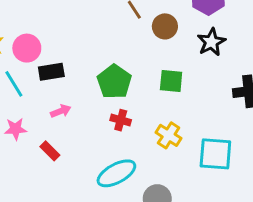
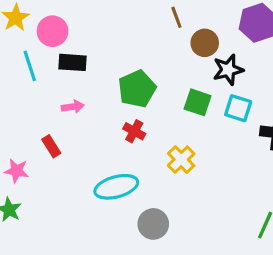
black star: (211, 42) -> (228, 70), moved
pink star: (16, 129) -> (16, 171), moved
cyan square: (215, 154) -> (238, 108), moved, size x0.7

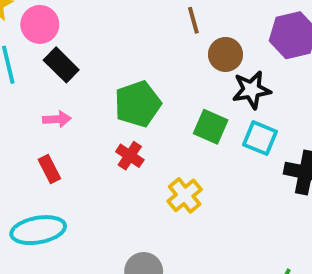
black rectangle: (73, 62) -> (61, 65), turned 36
red rectangle: (51, 146) -> (49, 169), moved
cyan ellipse: (116, 187) -> (38, 230), moved

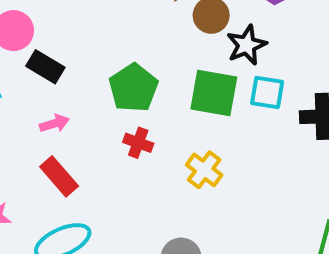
green square: (211, 127) -> (214, 93), size x1.4
red rectangle: (49, 169) -> (59, 176), size x1.4

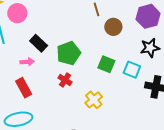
black star: (247, 45) -> (150, 48), moved
black rectangle: (45, 67) -> (39, 43), moved
green square: (214, 93) -> (106, 64), size x0.7

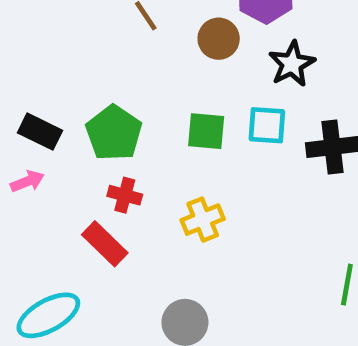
brown circle: (113, 27) -> (219, 39), moved
red rectangle: (24, 88) -> (105, 244), moved
yellow cross: (94, 100) -> (203, 220), turned 36

